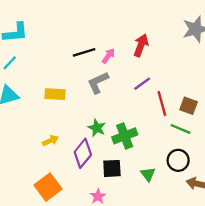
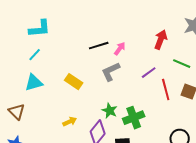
red arrow: (141, 45) -> (161, 40), moved
yellow rectangle: (55, 94) -> (74, 82), turned 30
green line: (180, 129) -> (182, 64), moved

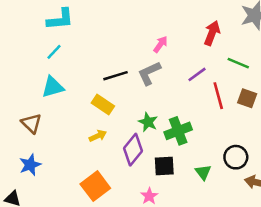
black line: (99, 46) -> (115, 76), moved
yellow rectangle: (74, 82) -> (103, 105), moved

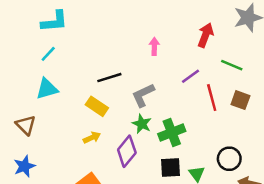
pink arrow: (161, 44) -> (154, 46), turned -35
gray L-shape: (149, 73) -> (143, 95), moved
black square: (164, 166) -> (171, 167), moved

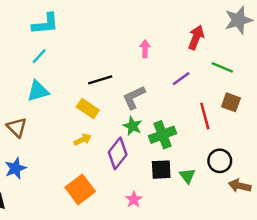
red line: (212, 98) -> (205, 116), moved

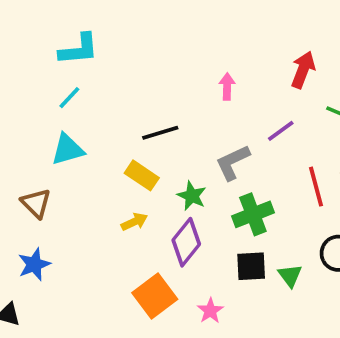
gray L-shape: (134, 97) -> (233, 162), moved
green star: (133, 126) -> (192, 196), moved
orange square: (80, 189) -> (155, 296), moved

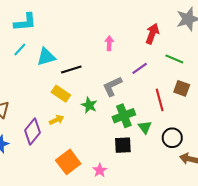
cyan triangle: (68, 149) -> (46, 57), moved
purple diamond: (186, 242) -> (32, 131), moved
green triangle: (290, 276) -> (145, 127), moved

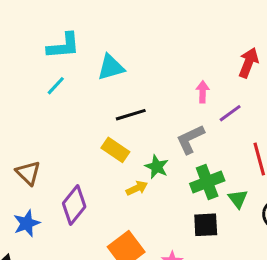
pink arrow: (109, 43) -> (203, 92), moved
cyan triangle: (46, 57) -> (111, 67), moved
yellow arrow: (57, 120) -> (137, 188), moved

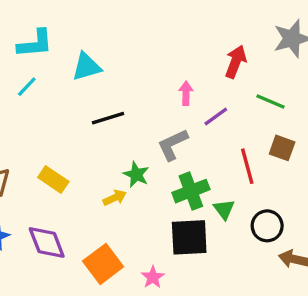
yellow rectangle: (115, 150) -> (53, 179), moved
purple diamond: (74, 205) -> (47, 242), moved, turned -60
black square: (206, 225) -> (189, 237), size x1.4

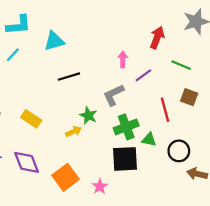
green triangle: (224, 209) -> (149, 139), turned -42

